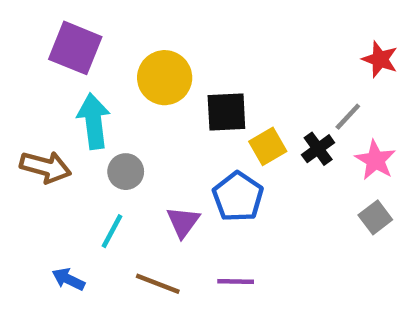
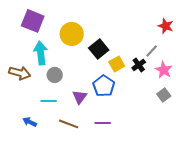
black square: (226, 112) -> (99, 49), turned -36
cyan line: (112, 231) -> (49, 101), turned 63

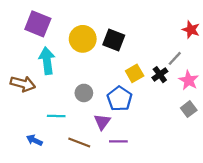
black square: (99, 49) -> (114, 40), moved, turned -30
gray circle: (55, 75) -> (84, 93), moved
purple triangle: (80, 97) -> (102, 122), moved

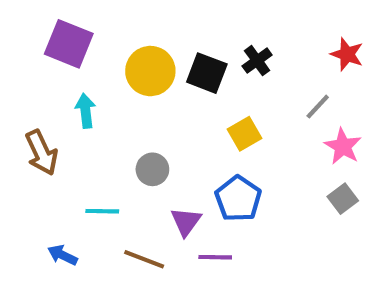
cyan arrow: (47, 61) -> (86, 111), size x0.7
black cross: (160, 75) -> (257, 61), moved
brown arrow: (23, 84) -> (42, 153), turned 50
blue pentagon: (120, 99) -> (238, 199), moved

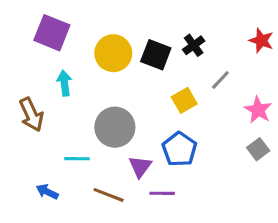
gray line: (318, 107) -> (220, 80), moved
gray circle: (152, 169) -> (115, 127), size x1.6

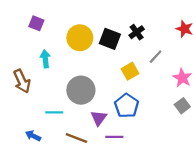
purple square: (52, 33) -> (36, 23), size x0.6

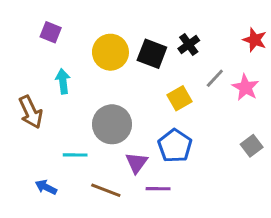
pink star: (182, 78) -> (245, 87), moved

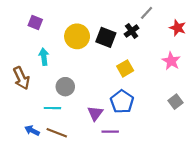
gray line: (215, 78) -> (147, 13), moved
gray circle: (112, 124) -> (65, 87), moved, size x0.7
brown line: (106, 190) -> (57, 133), moved

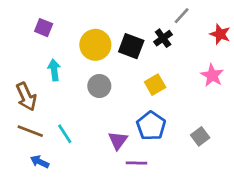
gray circle: (65, 87) -> (99, 86), moved
gray square: (175, 102) -> (200, 136), moved
cyan line: (52, 108) -> (65, 134), turned 56
brown line: (57, 133) -> (30, 131), moved

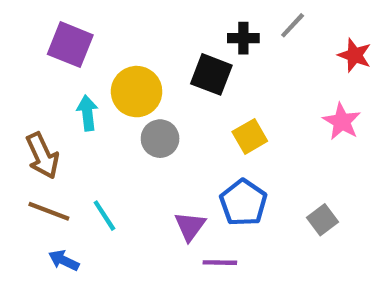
purple square: (44, 28) -> (70, 45), size x1.5
black cross: (163, 38) -> (243, 38), moved, turned 36
yellow circle: (95, 45) -> (137, 92), moved

